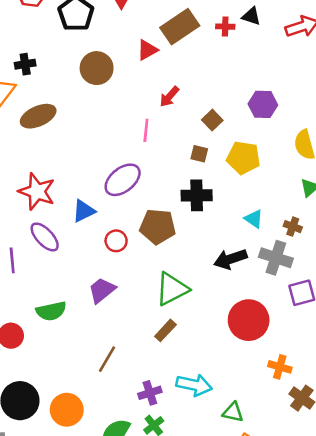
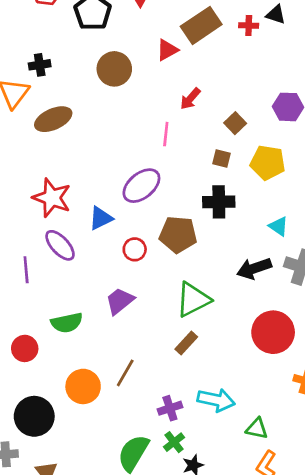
orange circle: (67, 410) -> (83, 386), moved

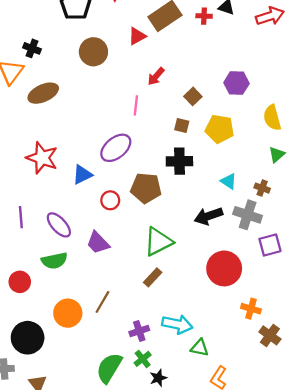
black cross: (40, 65) -> (32, 48), turned 30
purple ellipse: (60, 245) -> (59, 225), moved
purple trapezoid: (120, 301) -> (98, 243), turned -95
green triangle: (257, 429) -> (200, 348), moved

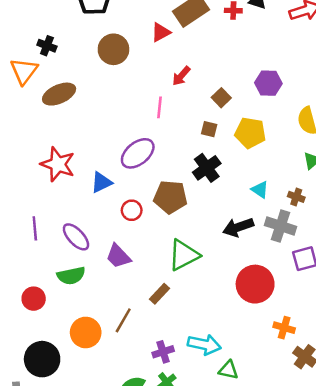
black cross: (179, 161) -> (207, 168), turned -35
brown rectangle: (153, 277) -> (159, 294), moved

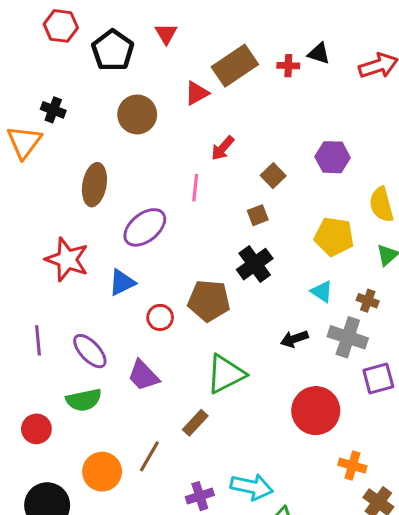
brown ellipse: (59, 94) -> (94, 185), moved, turned -56
brown square: (209, 129) -> (258, 215), turned -35
yellow pentagon: (250, 133) -> (334, 237), moved
purple ellipse: (138, 153) -> (145, 227), moved
black arrow: (238, 227) -> (294, 339), size x0.7

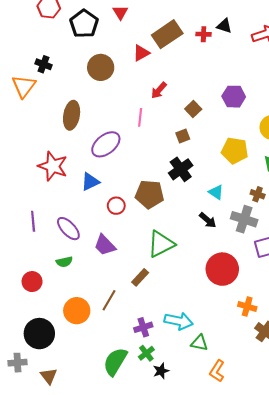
cyan triangle: (322, 292) -> (216, 192), moved
black arrow: (294, 339) -> (208, 220), turned -120
green semicircle: (84, 400) -> (64, 262), size x0.7

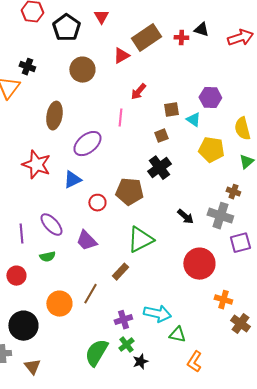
brown square: (193, 109) -> (171, 110), turned 35
cyan triangle: (216, 192) -> (193, 120), moved
purple line: (33, 221) -> (21, 234), moved

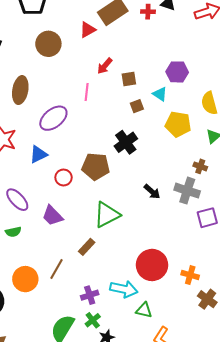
brown square: (171, 110) -> (129, 79), moved
brown square: (161, 136) -> (137, 106), moved
red circle: (199, 264) -> (152, 265), moved

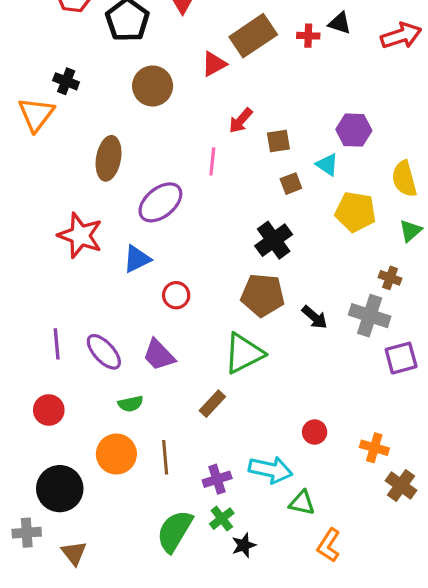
brown pentagon: (96, 166) -> (263, 295), moved
purple ellipse: (17, 200) -> (104, 352), moved
green semicircle: (13, 232) -> (131, 404), moved
red circle: (152, 265) -> (315, 432), size x0.5
brown line: (56, 269) -> (165, 457), moved, turned -35

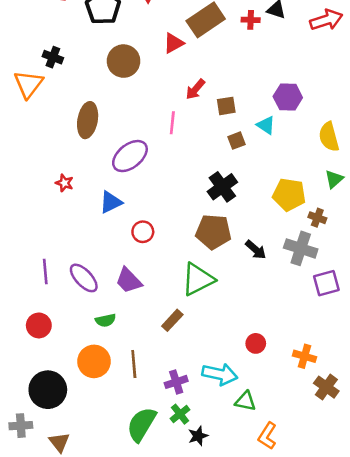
yellow pentagon: (355, 212) -> (289, 195), moved
red star: (80, 235) -> (64, 183), size x0.5

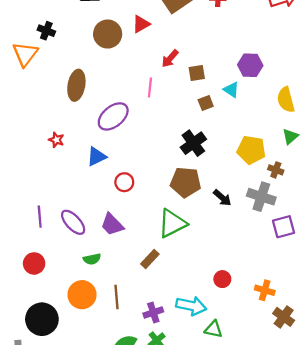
red triangle: (174, 43) -> (141, 24), moved

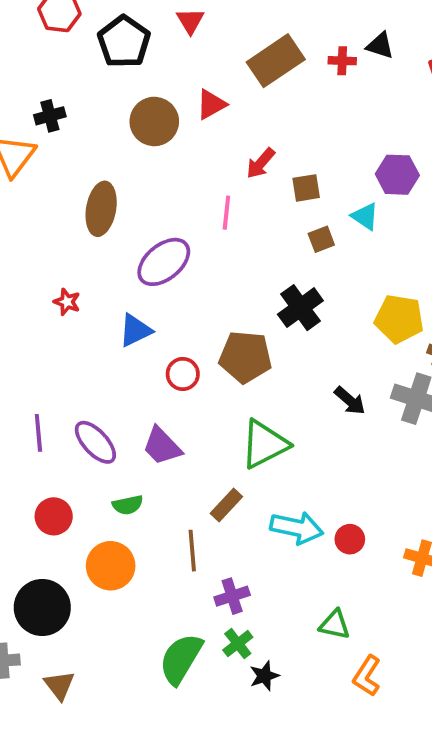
black cross: (46, 31) -> (50, 116), turned -36
brown pentagon: (186, 182) -> (245, 357), moved
red circle: (34, 263) -> (54, 516), moved
brown line: (117, 297) -> (192, 551), moved
cyan arrow: (191, 306) -> (297, 528), moved

